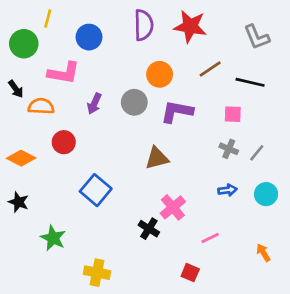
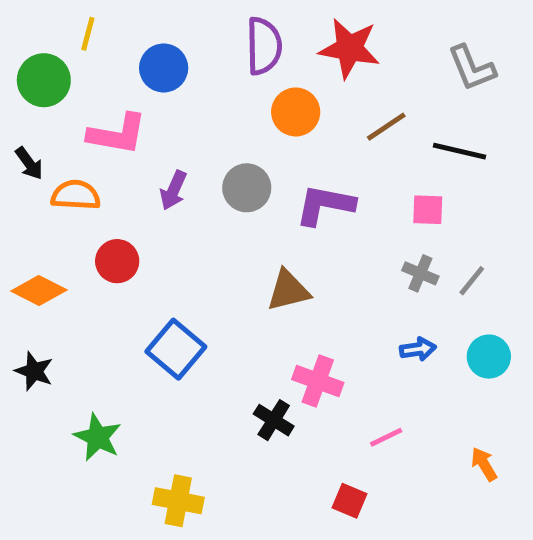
orange circle: (160, 74) -> (296, 112), moved
pink cross: (173, 207) -> (318, 381), turned -30

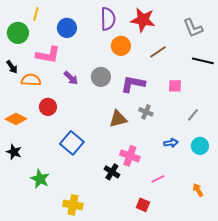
black line: (459, 151) -> (203, 61), moved
purple arrow: (173, 190) -> (71, 78), turned -70
gray cross: (420, 273) -> (146, 112), moved

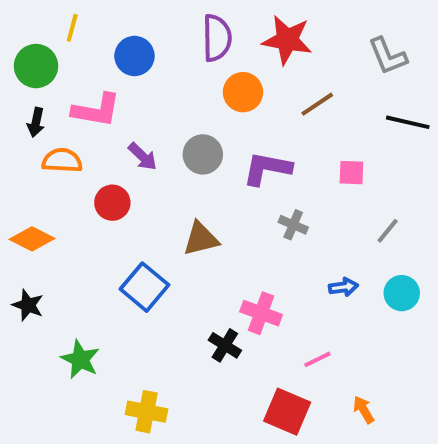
black arrow: (12, 67) -> (36, 122), moved, turned 48
red circle: (48, 107) -> (112, 203), moved
brown triangle: (118, 119) -> (201, 239), moved
orange arrow: (198, 190) -> (364, 410), moved
red square: (143, 205) -> (287, 412), size x1.6

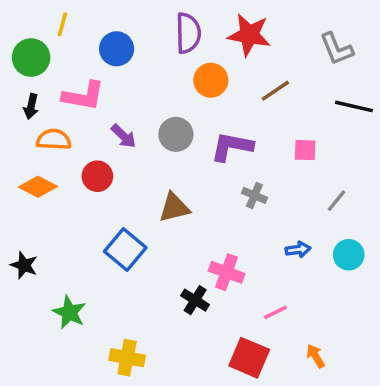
orange diamond: (32, 239) -> (38, 187), moved

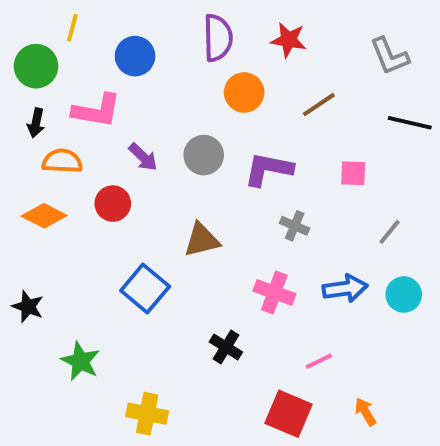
red star: (249, 35) -> (289, 40), size x0.7
blue arrow: (298, 250) -> (345, 288), size x1.5
pink cross: (227, 272) -> (274, 292), moved

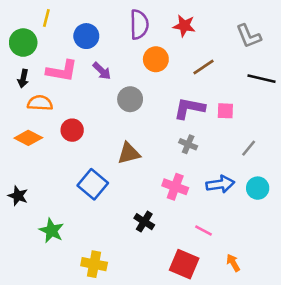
purple arrow: (143, 157) -> (102, 71), moved
purple L-shape: (268, 169) -> (189, 108), moved
pink line: (319, 361) -> (204, 231), turned 54

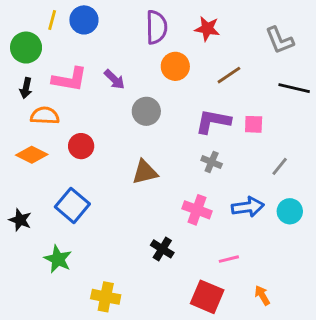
blue circle: (86, 36) -> (84, 20), moved
blue square: (93, 184) -> (72, 205), moved
pink line: (204, 231) -> (229, 259), turned -42

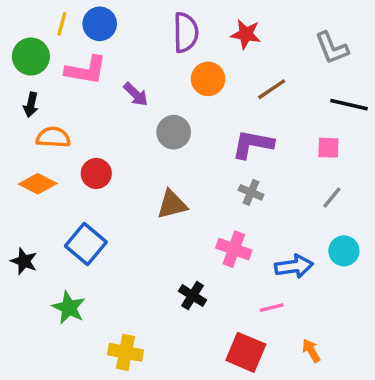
pink L-shape: (69, 79) -> (86, 70), moved
pink square: (254, 124) -> (328, 148), moved
blue arrow: (248, 207) -> (294, 266), moved

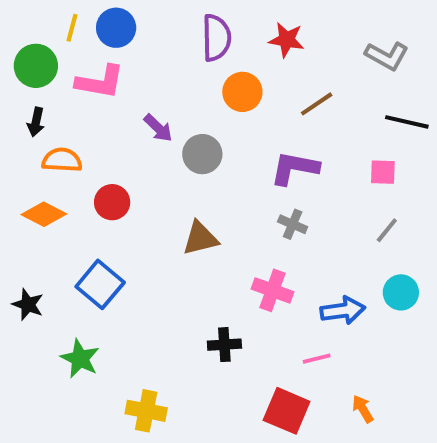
gray L-shape: (332, 48) -> (387, 56), turned -39
purple arrow: (136, 94) -> (158, 128), moved
black cross: (193, 296) -> (224, 345), turned -36

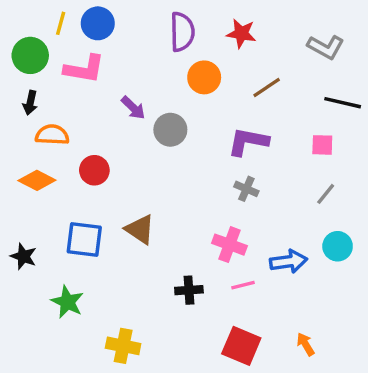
brown triangle: (200, 238) -> (140, 229), moved, turned 48
blue square: (100, 284) -> (84, 239), turned -33
pink line: (317, 359) -> (243, 285), moved

